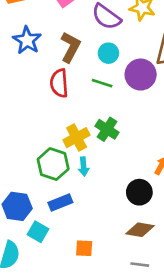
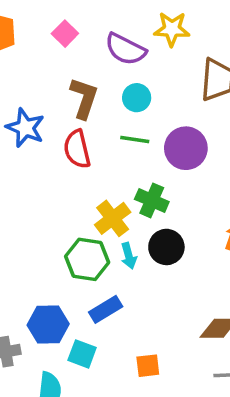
blue star: (27, 40) -> (25, 128), moved
purple circle: (141, 75) -> (186, 148), moved
black circle: (139, 192) -> (166, 247), moved

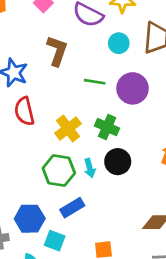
cyan circle: (137, 98) -> (119, 43), moved
red semicircle: (77, 149) -> (24, 111), moved
yellow cross: (113, 218) -> (68, 128), moved

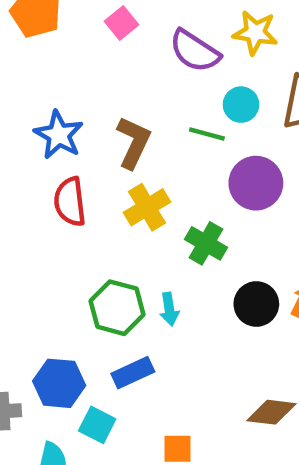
brown L-shape: (57, 51) -> (133, 142), moved
green line: (95, 82) -> (207, 134), moved
yellow cross: (68, 128) -> (147, 207), moved
black circle: (118, 162) -> (256, 304), moved

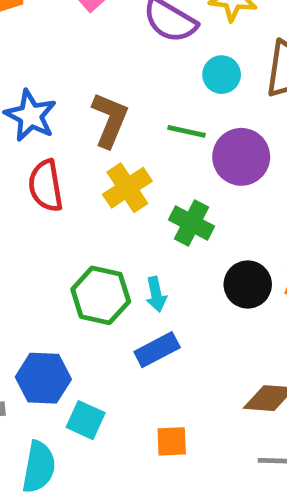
green line: (207, 134) -> (186, 131), moved
blue rectangle: (133, 373) -> (157, 350), moved

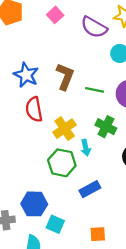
green line: (186, 131) -> (95, 90), moved
yellow cross: (127, 188) -> (65, 129), moved
cyan arrow: (156, 294) -> (86, 148), moved

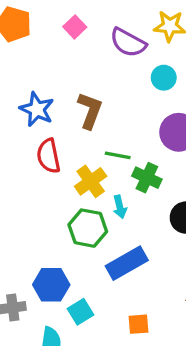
green line: (95, 90) -> (118, 155), moved
blue rectangle: (90, 189) -> (127, 263), size x1.4
cyan square: (55, 224) -> (80, 312), turned 36

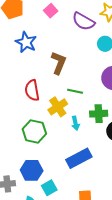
blue star: (37, 109) -> (26, 42), moved
green cross: (147, 178) -> (99, 114), moved, turned -30
green hexagon: (88, 228) -> (34, 131), moved

